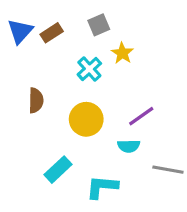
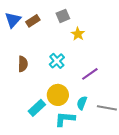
cyan cross: (89, 69) -> (57, 61), moved
yellow circle: (86, 119) -> (58, 95), moved
cyan semicircle: (129, 146) -> (82, 103), moved, turned 112

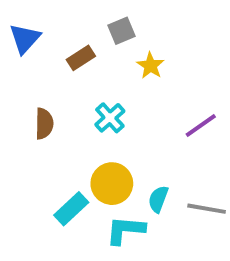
brown rectangle: (33, 21) -> (81, 58), moved
purple line: (90, 74) -> (201, 126), moved

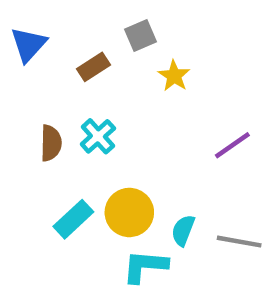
cyan cross: (110, 118) -> (98, 136), moved
cyan rectangle: (71, 209) -> (73, 219), moved

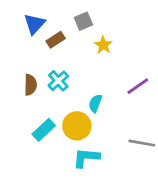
blue triangle: (29, 44) -> (34, 24), moved
cyan semicircle: (183, 230) -> (95, 103), moved

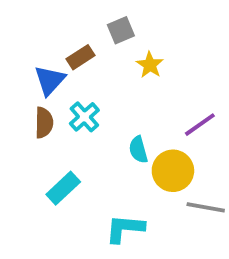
blue triangle: (34, 24) -> (50, 80), moved
cyan semicircle: (95, 103) -> (138, 150), turned -36
yellow circle: (77, 126) -> (173, 171), moved

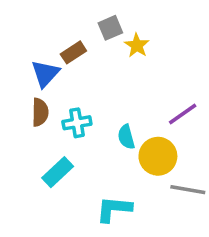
yellow star: (150, 65) -> (137, 45), moved
cyan cross: (84, 117) -> (77, 123), moved, turned 32

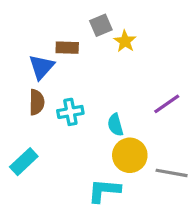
brown rectangle: (73, 52) -> (67, 48), turned 35
yellow circle: (158, 156) -> (130, 155), moved
cyan rectangle: (58, 172) -> (24, 162), moved

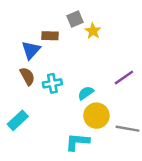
brown semicircle: (37, 102) -> (27, 76), turned -30
cyan semicircle: (115, 125) -> (86, 93), turned 70

